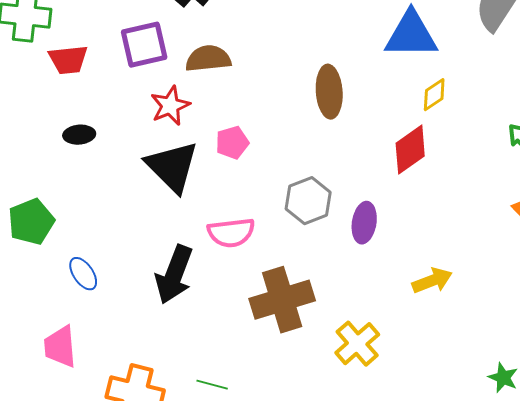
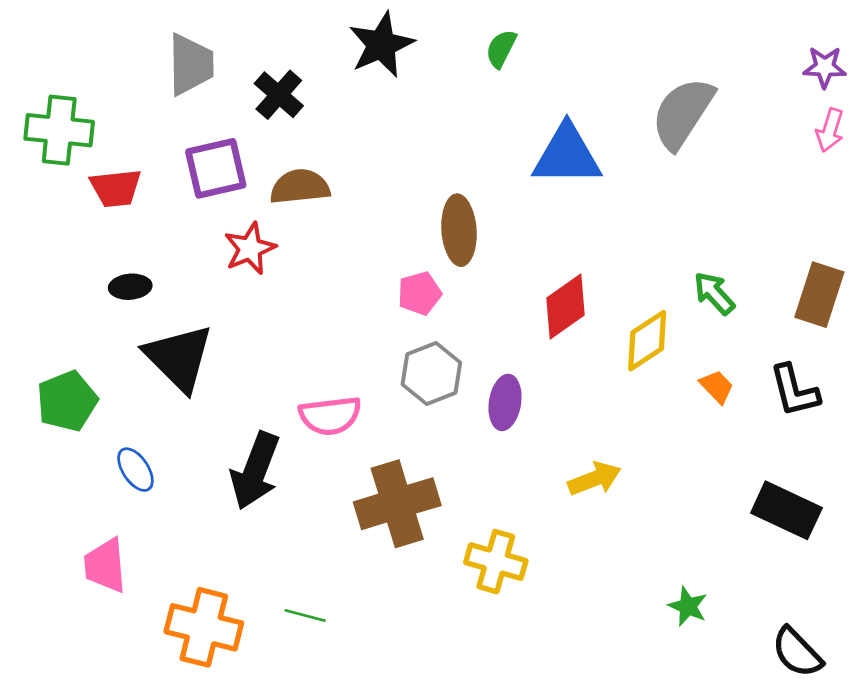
yellow diamond: (434, 95) -> (647, 341), moved, size x1.4
pink pentagon: (232, 143) -> (420, 293), moved
black triangle: (172, 167) -> (179, 358), moved
yellow cross: (357, 344) -> (496, 562), turned -33

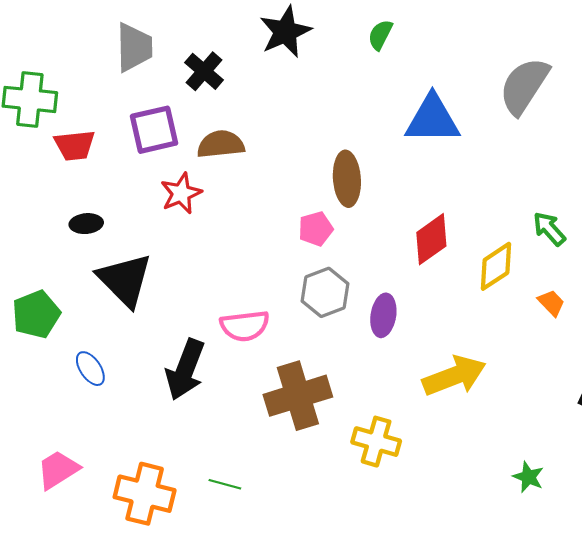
yellow arrow: (594, 479) -> (454, 376), size x1.5
pink trapezoid: (105, 566) -> (58, 470), moved, turned 63

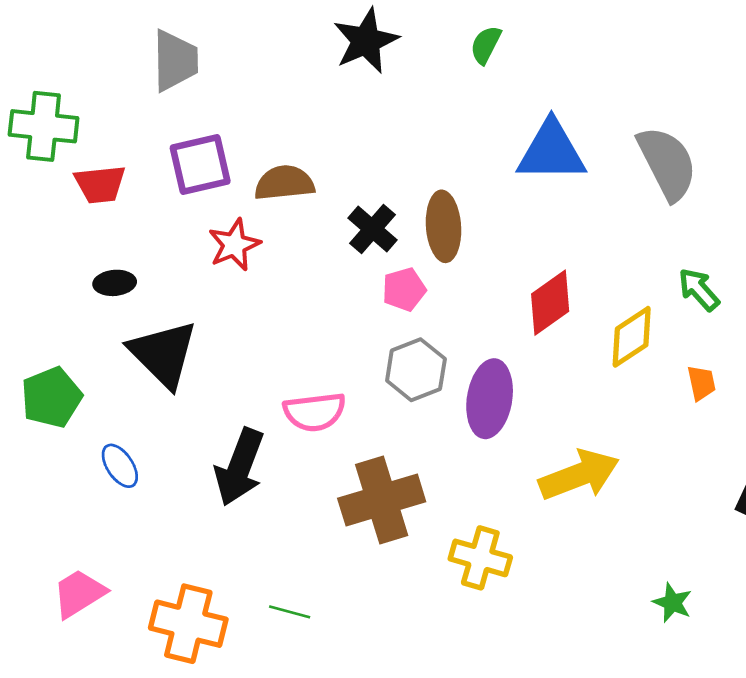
black cross: (204, 71) -> (372, 229), moved
gray semicircle: (524, 86) -> (667, 163), moved, turned 120
orange trapezoid: (551, 303) -> (701, 383), turned 32
purple ellipse: (383, 315) -> (490, 399), size x1.4

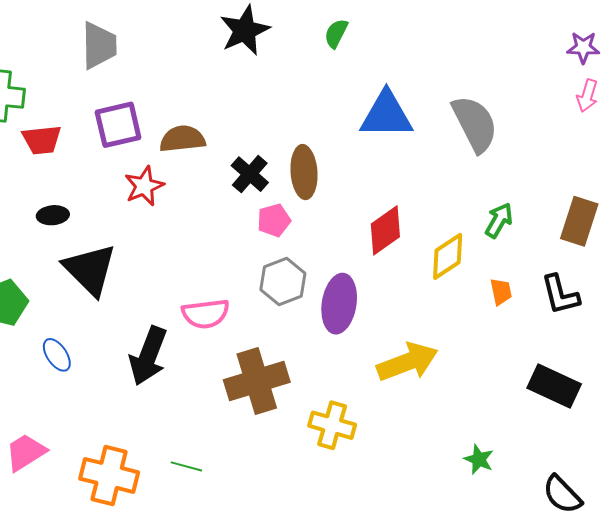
green arrow: (699, 289) -> (499, 220), turned 72

